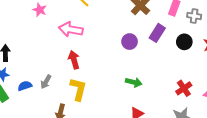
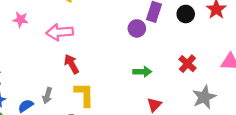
purple circle: (130, 42) -> (137, 28), moved
red cross: (184, 88) -> (187, 64), moved

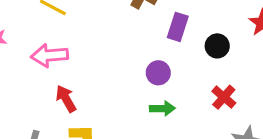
black circle: (186, 14) -> (217, 46), moved
purple circle: (137, 28) -> (158, 73), moved

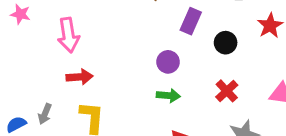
pink arrow: (49, 55) -> (68, 35), turned -100
red arrow: (66, 99) -> (79, 77), turned 110

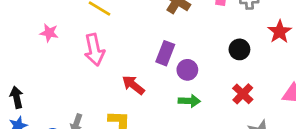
purple rectangle: (191, 21) -> (165, 53), moved
red arrow: (79, 77) -> (133, 85), moved, turned -135

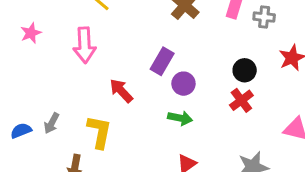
pink star: (49, 33) -> (31, 33), moved, turned 30
red cross: (243, 94) -> (241, 100), moved

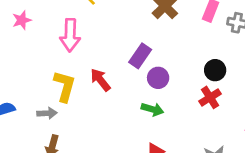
gray arrow: (52, 123) -> (47, 113), moved, turned -126
yellow L-shape: (99, 132) -> (65, 86), moved

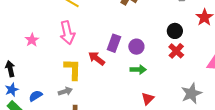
pink star: (22, 20) -> (32, 40), moved
purple rectangle: (140, 56) -> (114, 43), moved

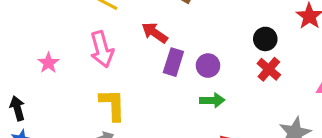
red arrow: (97, 58) -> (155, 33), moved

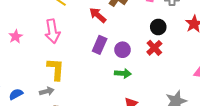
red arrow: (155, 33) -> (98, 15), moved
black circle: (265, 39) -> (158, 27), moved
red cross: (269, 69) -> (154, 48), moved

